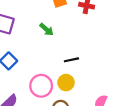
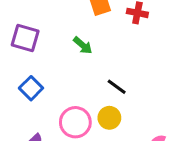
black line: (71, 60) -> (117, 87), turned 48

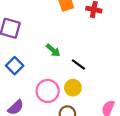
green arrow: (83, 45) -> (53, 50), moved

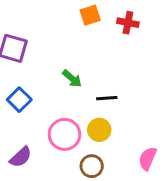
black line: (78, 65) -> (107, 98), turned -40

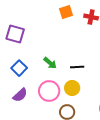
green arrow: (72, 79) -> (50, 63), moved
purple semicircle: (21, 157) -> (20, 95), moved

